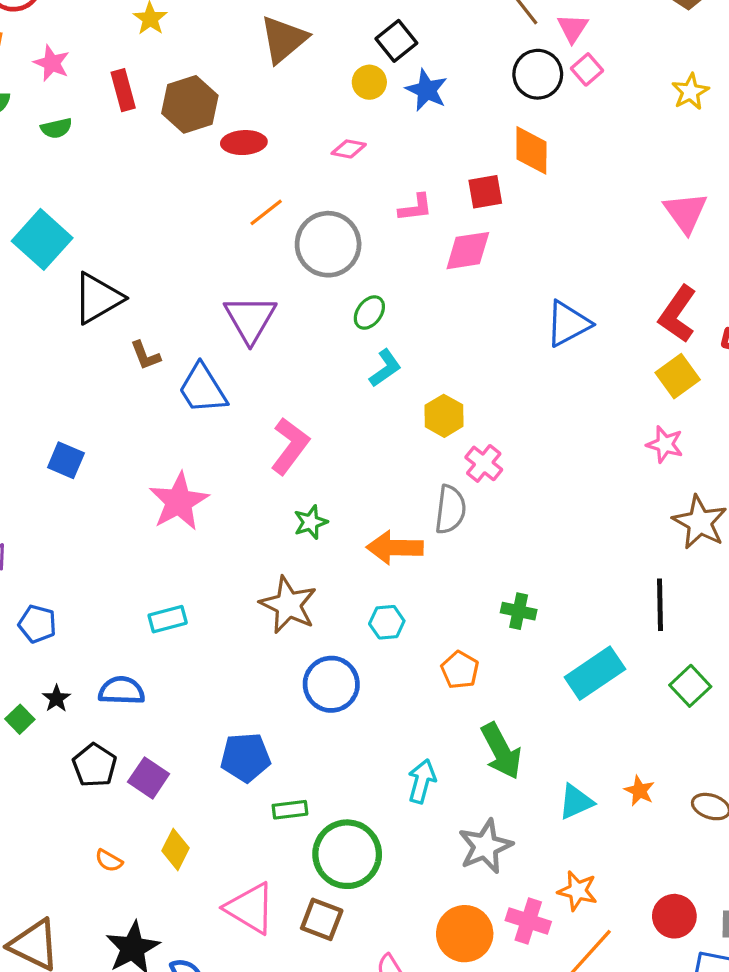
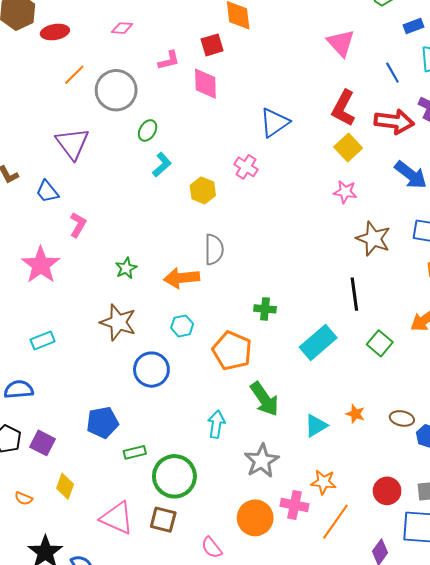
pink diamond: (468, 251) -> (205, 84), turned -76
blue trapezoid: (203, 389) -> (47, 192), size x0.7
pink L-shape: (290, 446) -> (78, 225), moved, size x0.7
pink cross: (484, 463) -> (246, 167), moved
orange pentagon: (460, 670) -> (232, 351), size x1.6

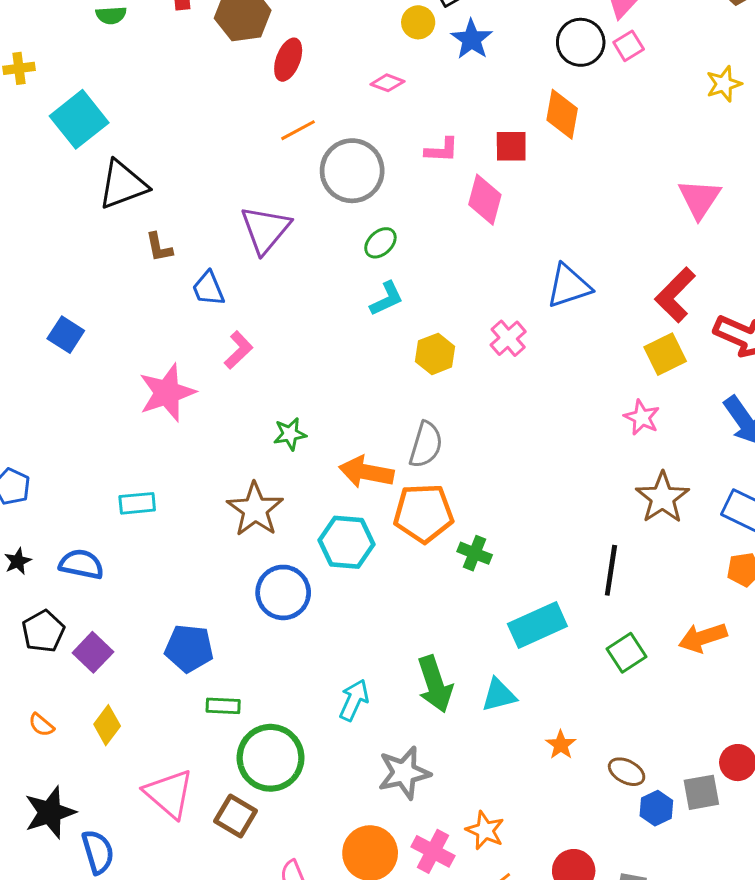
red ellipse: (55, 32) -> (288, 60), turned -76
cyan hexagon: (182, 326) -> (346, 542), size x1.6
orange pentagon: (232, 351) -> (423, 513), moved, turned 30
cyan triangle: (316, 426) -> (499, 695), moved

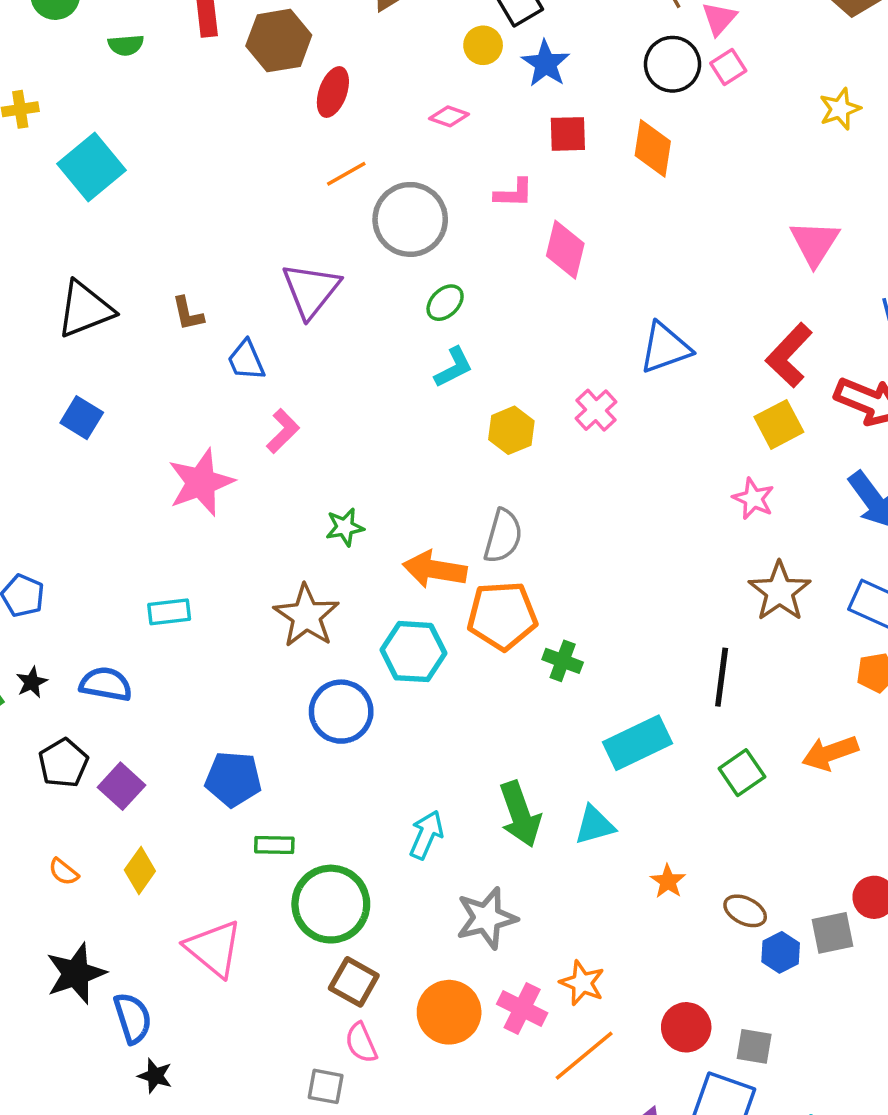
red square: (511, 146) -> (568, 134), moved
black triangle: (123, 185) -> (85, 309), moved
brown square: (236, 816) -> (354, 982), moved

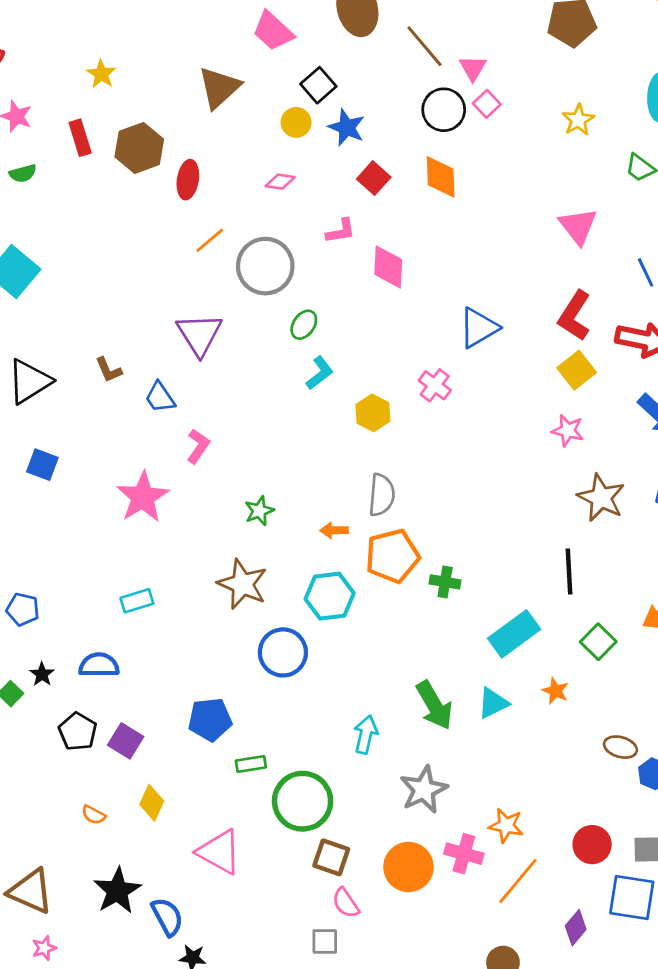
red square: (568, 134) -> (374, 178), turned -36
orange arrow: (435, 569) -> (334, 530), size x0.6
orange star: (668, 881) -> (555, 691), moved

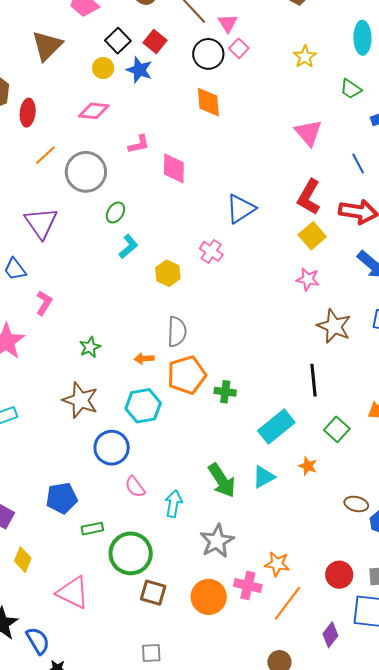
red square: (374, 178) -> (155, 41), moved
pink diamond: (280, 182) -> (94, 111), size x1.4
pink semicircle: (346, 903) -> (135, 487), moved

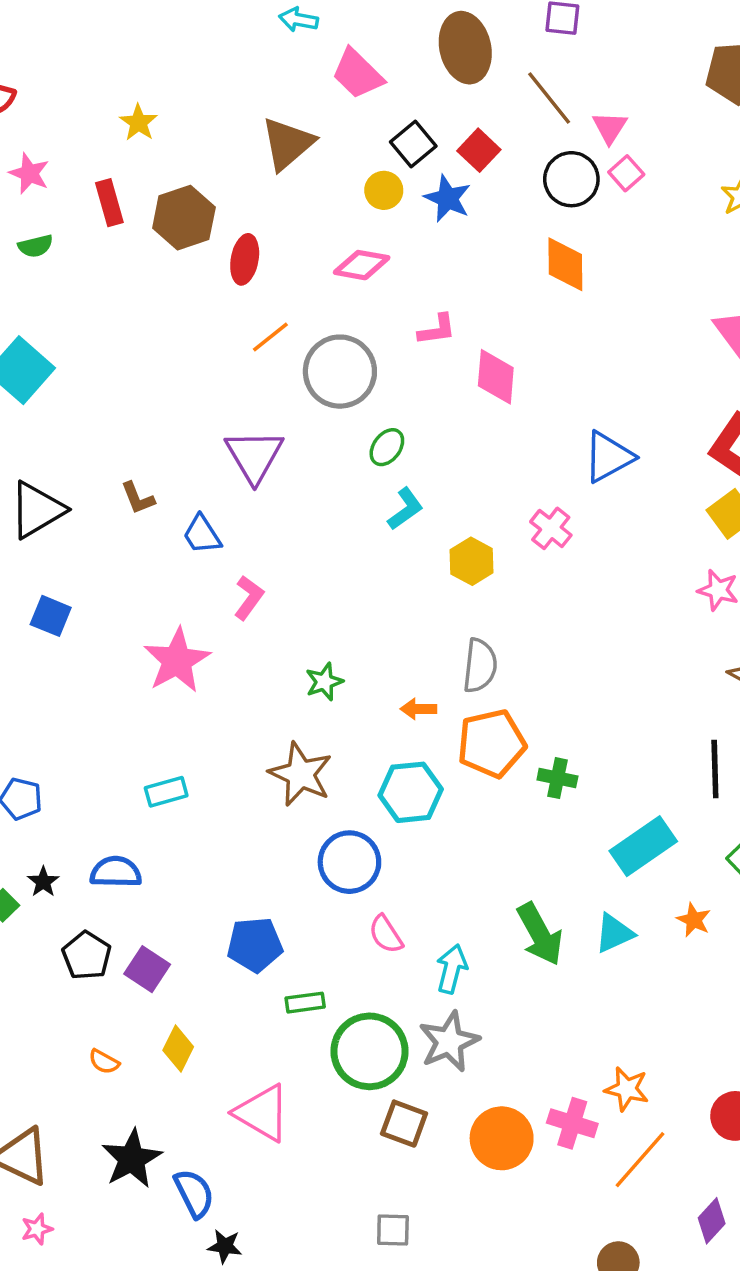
gray star: (217, 541) -> (449, 1042), moved

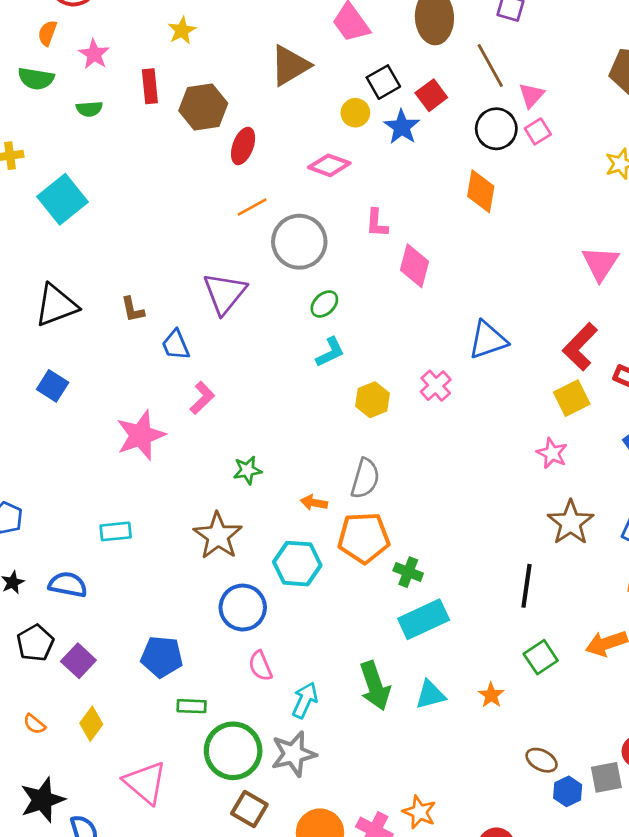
pink L-shape: (437, 330) -> (377, 223), turned 92
cyan rectangle: (643, 846) -> (424, 619), moved

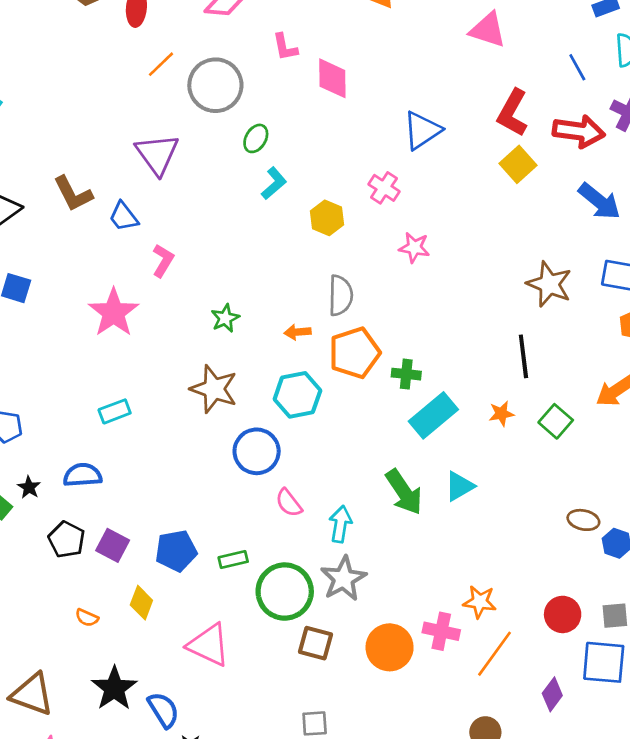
pink triangle: (600, 263) -> (488, 30), moved, turned -30
brown L-shape: (133, 309) -> (73, 194), size x1.5
pink star: (552, 453) -> (414, 248), moved
blue pentagon: (162, 657) -> (176, 551), moved
orange star: (491, 695) -> (501, 414), moved, turned -30

